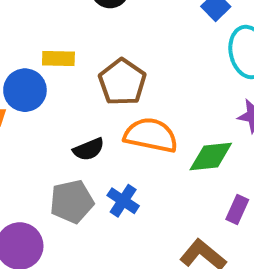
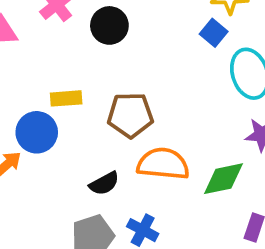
brown pentagon: (122, 82) -> (130, 115), turned -30

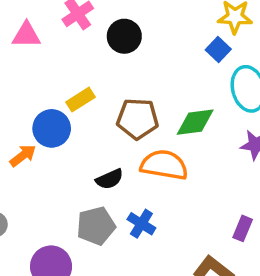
yellow rectangle: (66, 98) -> (80, 100), turned -32
green diamond: (223, 179) -> (195, 122), moved

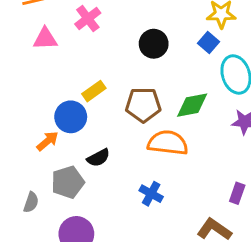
black circle: (124, 36) -> (154, 44), moved
black semicircle: (110, 179) -> (98, 158), moved
gray pentagon: (96, 226) -> (68, 182), moved

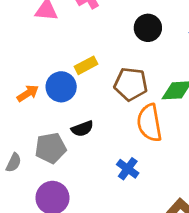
orange arrow: (48, 141) -> (28, 93), moved
orange semicircle: (168, 143) -> (149, 123), turned -114

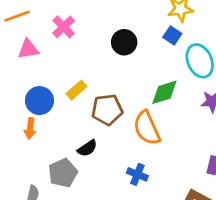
brown pentagon: (131, 84) -> (107, 110), moved
blue circle: (61, 87) -> (39, 101), moved
orange arrow: (28, 93) -> (30, 128), turned 144

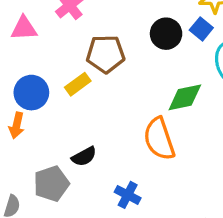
black circle: (124, 42) -> (166, 34), moved
brown pentagon: (107, 110) -> (106, 54), moved
blue cross: (137, 174) -> (128, 195), moved

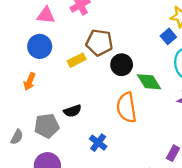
black circle: (166, 34) -> (122, 65), moved
blue circle: (31, 93) -> (40, 46), moved
green diamond: (185, 97) -> (149, 82), turned 60

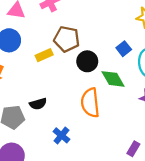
blue square: (168, 36) -> (124, 49), moved

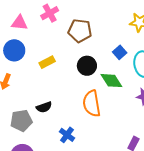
brown pentagon: (67, 39) -> (80, 31), moved

